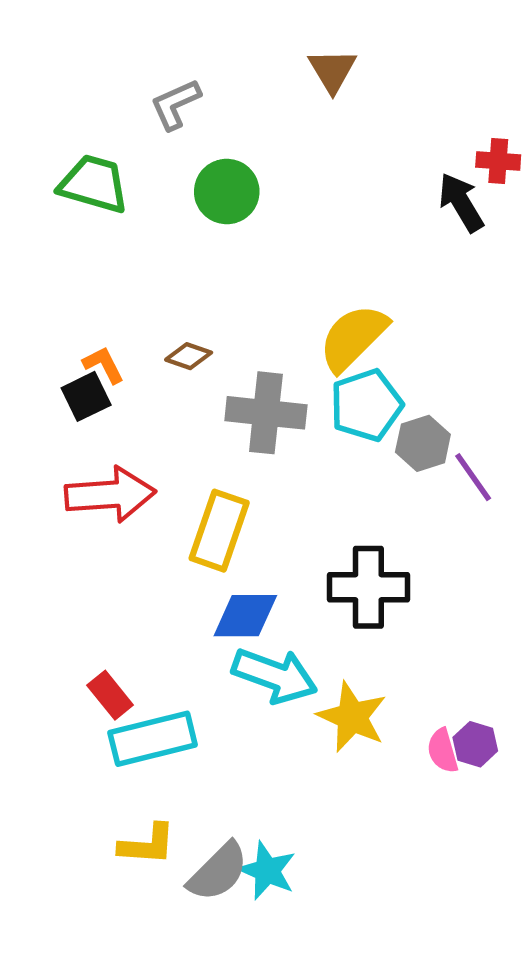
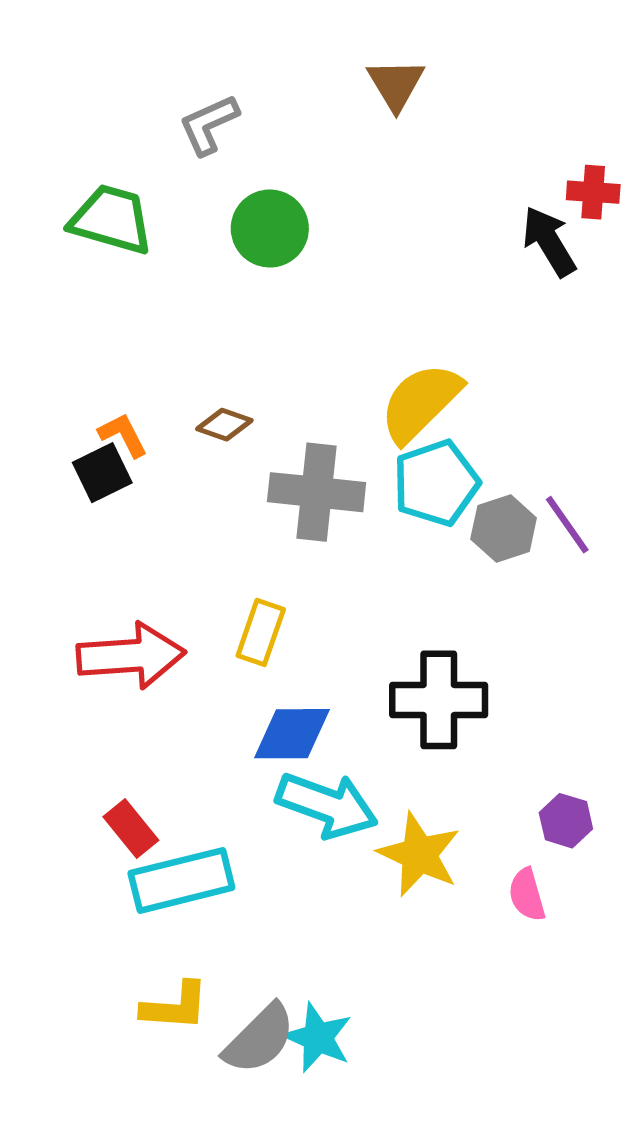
purple line: (473, 477) -> (567, 525), moved
red arrow: (110, 495) -> (131, 656), moved
yellow rectangle: (219, 531) -> (261, 632), size x0.7
purple hexagon: (475, 744) -> (566, 821), moved

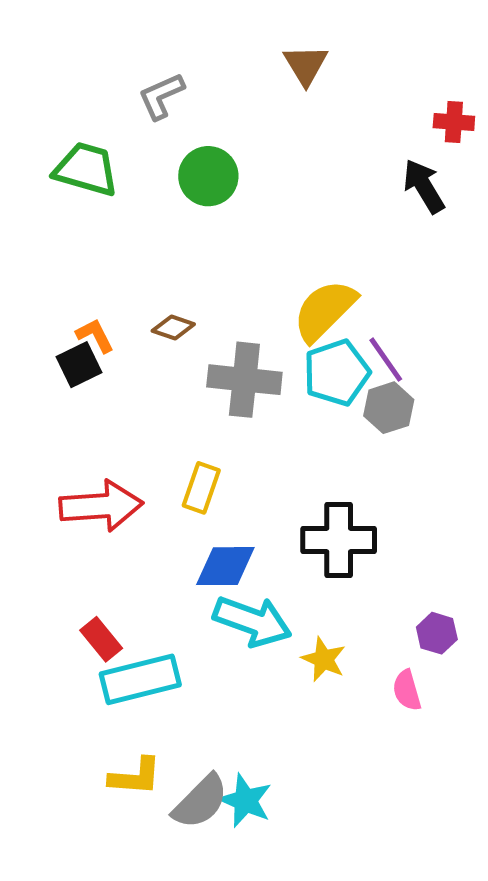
red cross: (593, 192) -> (454, 122), moved
purple line: (567, 525) -> (386, 360), moved
yellow star: (419, 854) -> (324, 659), size x0.7

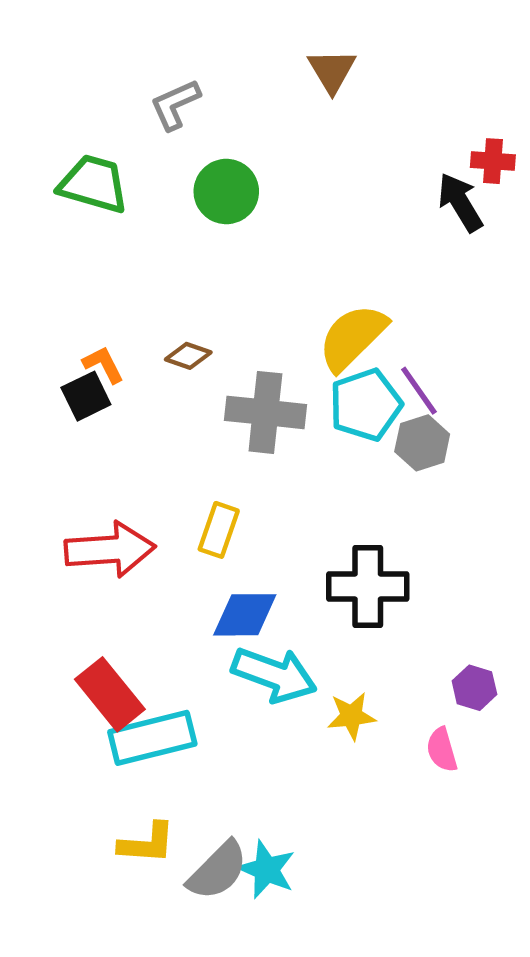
red cross: (454, 122) -> (493, 161), moved
red rectangle: (101, 639) -> (110, 694), size x1.5
yellow star: (324, 659) -> (351, 716), turned -30

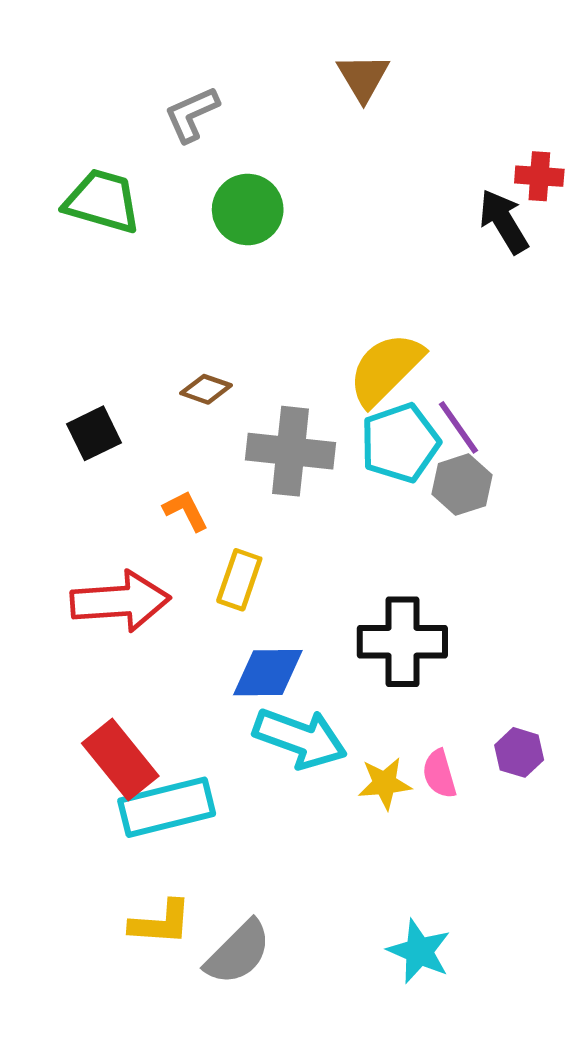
orange L-shape: (103, 365) -> (186, 511), moved
pink semicircle: (442, 750) -> (439, 774), moved
cyan star: (267, 869) -> (419, 951), moved

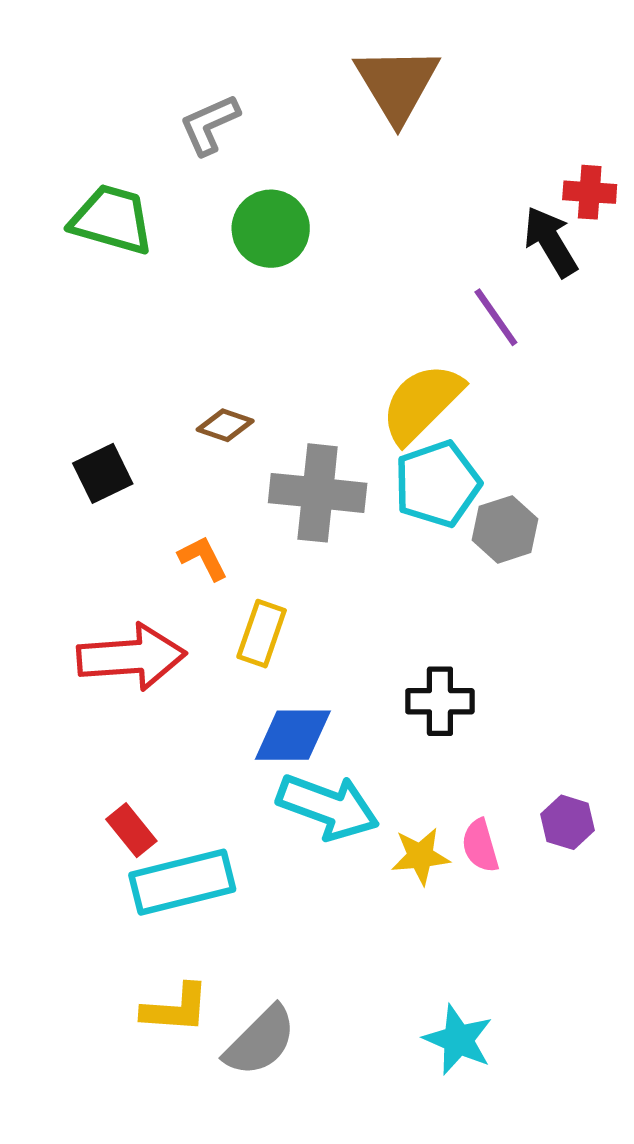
brown triangle: (363, 77) -> (397, 84), size x1.5
purple line: (458, 427) -> (496, 317), moved
black cross: (402, 642) -> (440, 701), size x0.7
red rectangle: (120, 760) -> (131, 830), size x0.6

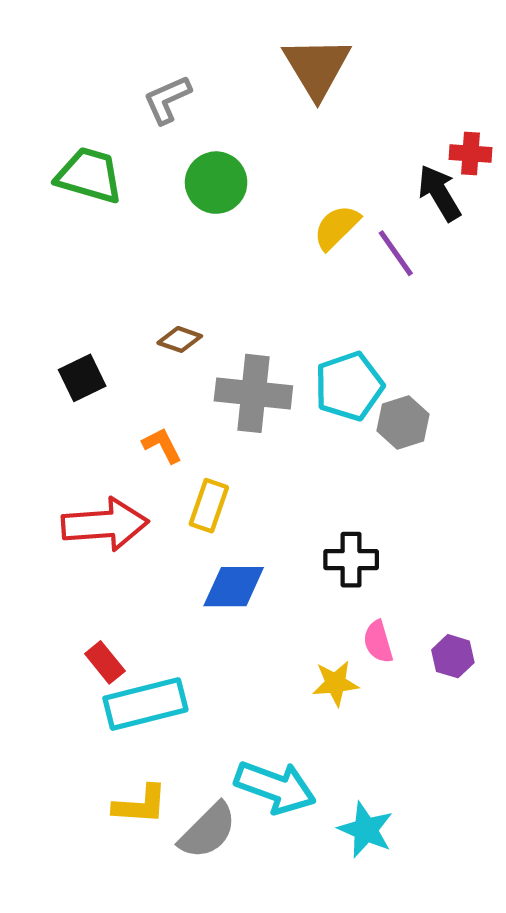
yellow semicircle: (422, 403) -> (337, 227), moved, size x0.7
cyan arrow: (328, 807) -> (275, 787), moved
pink semicircle: (480, 846) -> (378, 642), moved

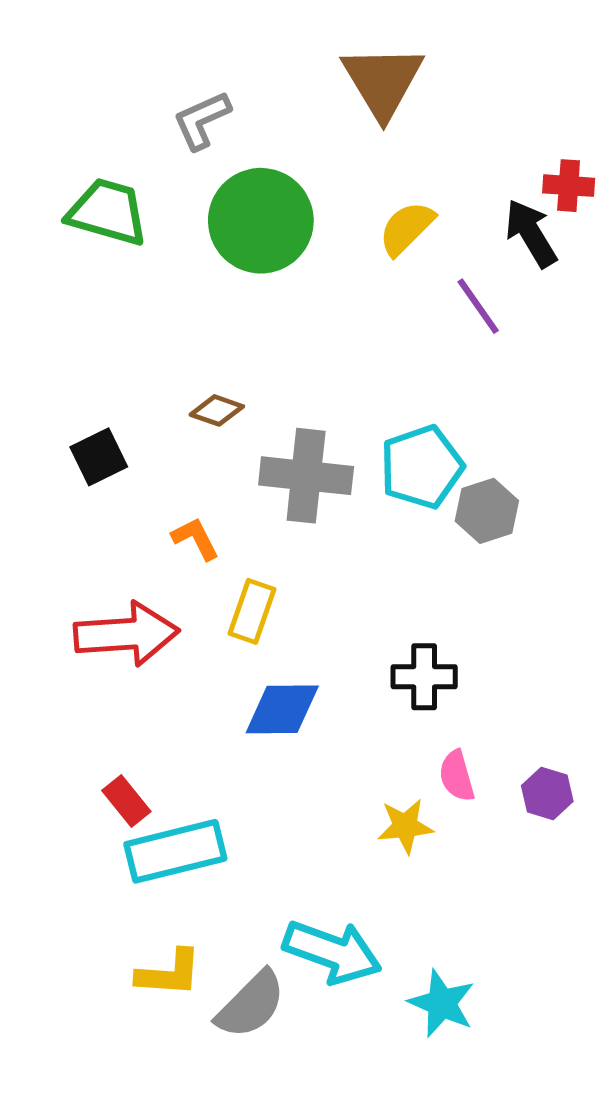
green circle: (216, 183) -> (261, 221), size x1.4
yellow semicircle: (337, 227) -> (407, 228), moved

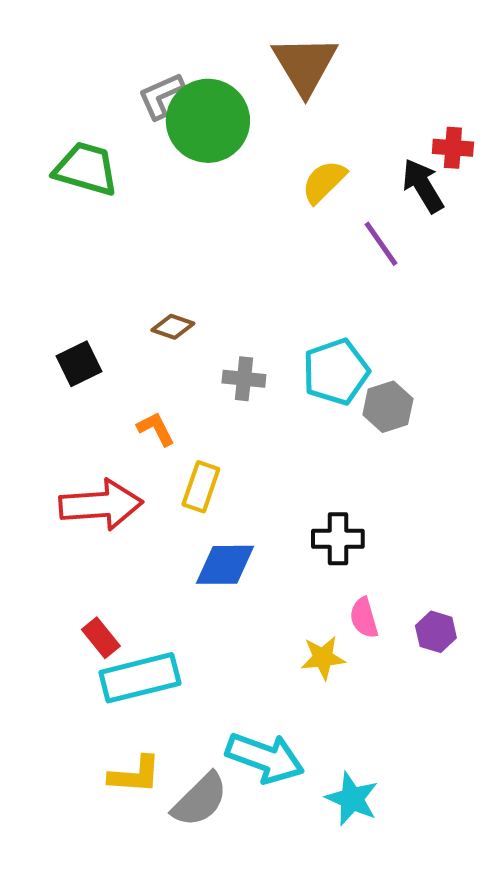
green circle: (261, 221) -> (208, 121), moved
gray cross: (306, 476) -> (244, 379), size x0.6

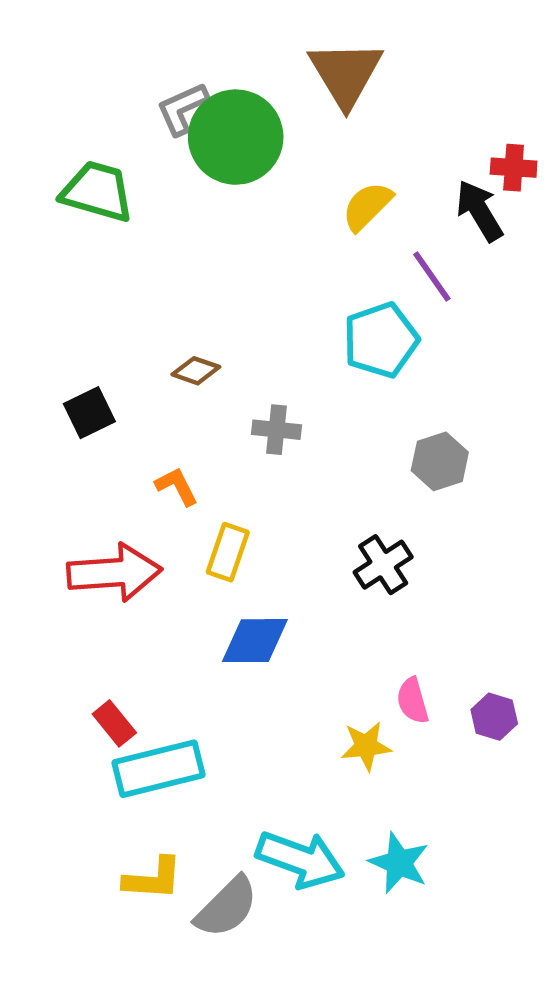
cyan pentagon: (336, 372) -> (381, 340), moved
black cross: (338, 539) -> (383, 565), moved, turned -33
cyan star: (352, 799) -> (399, 863), moved

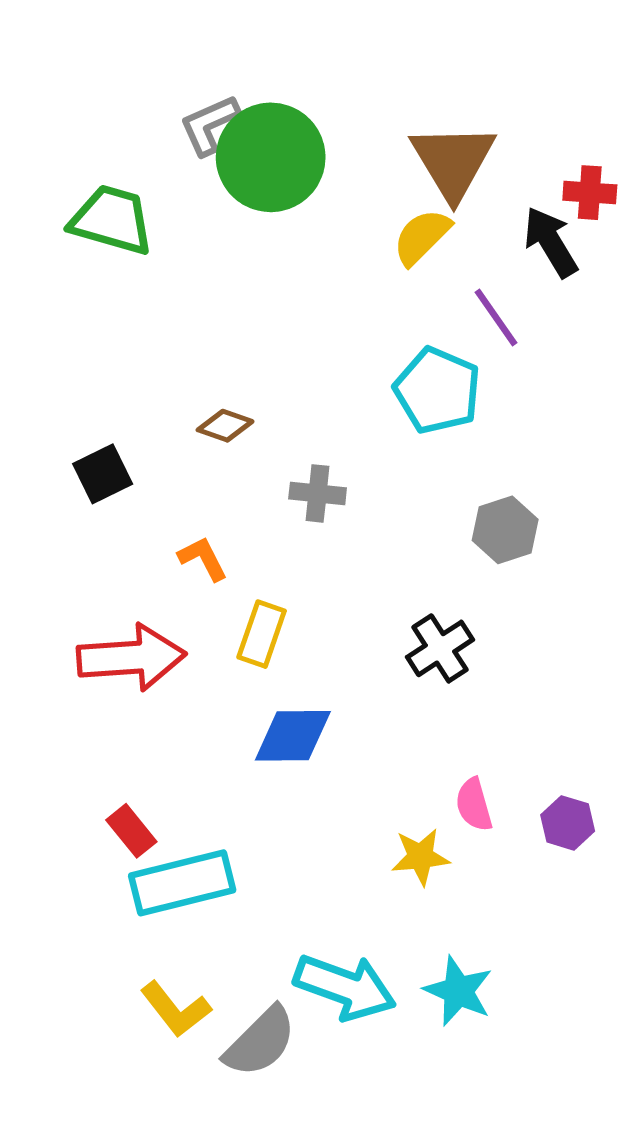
brown triangle: (346, 74) -> (453, 161), moved
cyan pentagon: (381, 340) -> (437, 391), turned -30
yellow L-shape: (153, 879) -> (176, 1009), turned 48

